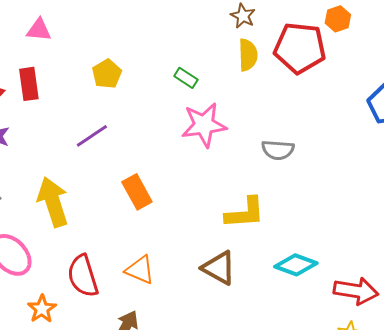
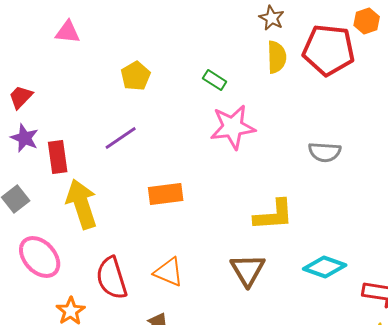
red rectangle: (29, 84) -> (58, 157), moved
gray semicircle: (278, 150) -> (325, 152), moved
orange rectangle: (137, 192) -> (166, 194), turned -68
brown triangle: (219, 268) -> (248, 270), turned 30

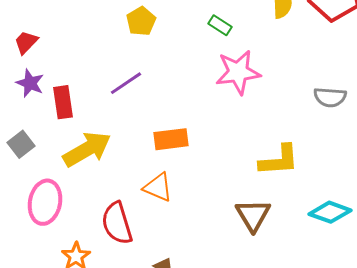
yellow arrow: (82, 204) -> (87, 149), turned 78
pink ellipse: (40, 257) -> (45, 202), turned 54
orange triangle: (169, 272) -> (158, 187), moved

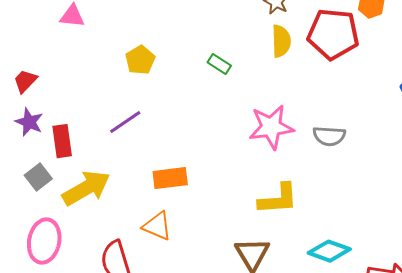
pink star: (238, 72) -> (271, 127), moved
gray square: (21, 144) -> (38, 177), moved

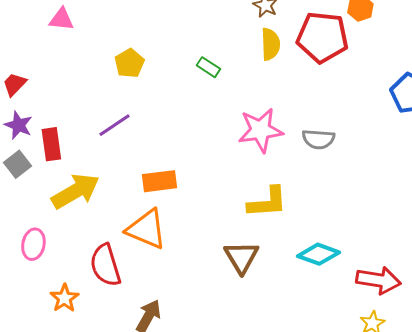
gray square: (38, 177) -> (17, 164), moved
orange triangle: (157, 226) -> (146, 229), size x1.4
pink ellipse: (44, 241) -> (33, 244), size x0.7

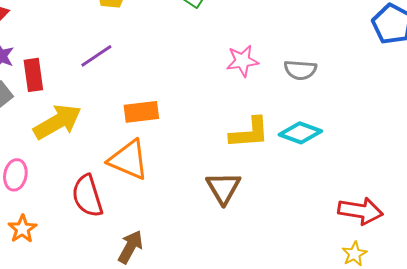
pink star: (260, 130) -> (242, 61), size x0.7
cyan diamond: (318, 254) -> (300, 133), moved
orange star: (64, 298) -> (22, 229), moved

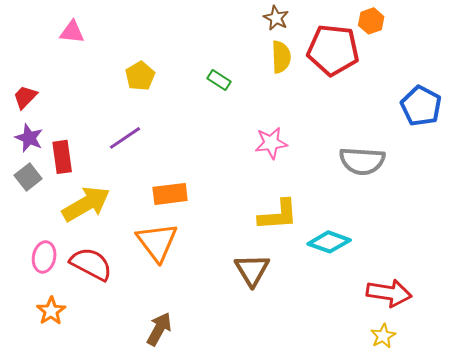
gray semicircle: (300, 70) -> (362, 161), moved, size x1.4
cyan diamond: (300, 133) -> (329, 242), moved
orange triangle: (128, 160) -> (157, 242), turned 30
red semicircle: (87, 196) -> (91, 264), moved, turned 135

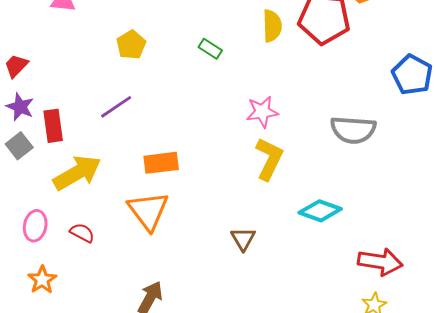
yellow L-shape: (278, 215) -> (269, 159), moved, turned -60
red semicircle: (91, 264) -> (82, 233), size x0.6
brown triangle: (252, 270) -> (243, 239), size x0.7

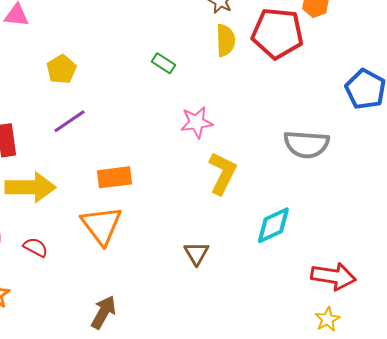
yellow pentagon: (131, 45) -> (61, 69), moved
pink star: (262, 112) -> (196, 122), moved
yellow arrow: (77, 173) -> (30, 187), turned 30
cyan diamond: (320, 211) -> (273, 225), turned -45

